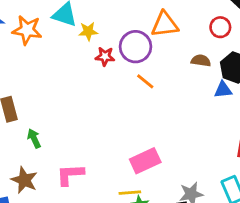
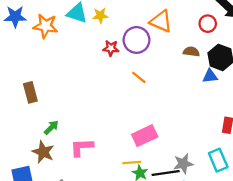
orange triangle: (165, 24) -> (161, 21), turned 30
yellow star: (88, 31) -> (100, 15), moved
orange line: (145, 81) -> (139, 77), moved
green arrow: (34, 138) -> (51, 127), moved, turned 70

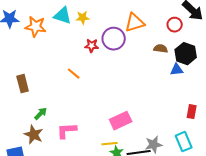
orange triangle: (161, 21) -> (135, 23), turned -40
orange line: (139, 77) -> (74, 74), moved

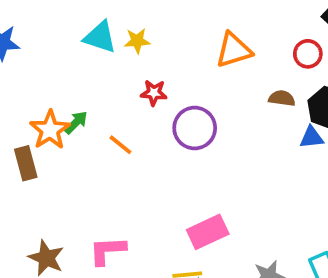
orange star: (36, 27) -> (50, 130), moved, turned 30
purple circle: (114, 39) -> (195, 128), moved
green arrow: (41, 114) -> (76, 122), moved

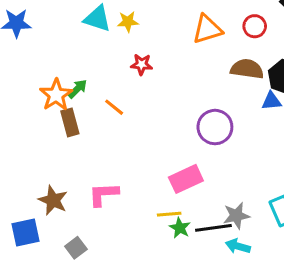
red circle: (308, 54) -> (255, 26), moved
brown semicircle: (282, 98) -> (247, 69), size x1.5
purple circle: (195, 128) -> (215, 127), moved
brown rectangle: (26, 163) -> (70, 122), moved

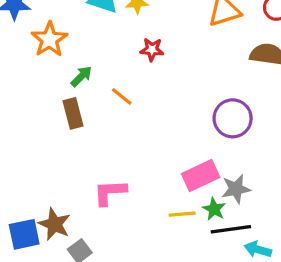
orange star: (56, 95) -> (49, 39), moved
brown star: (53, 200) -> (54, 224), moved
gray star: (236, 216) -> (236, 189), moved
green star: (180, 228) -> (214, 209), moved

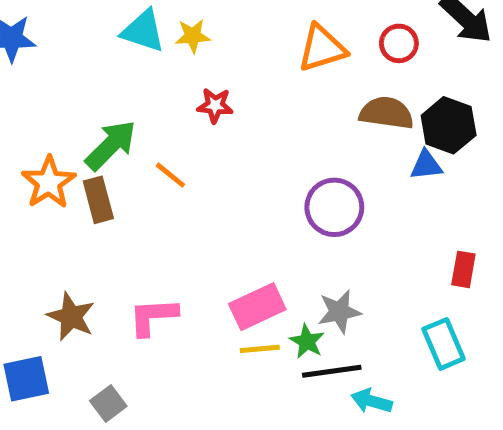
orange star: (49, 39) -> (49, 182), moved
green arrow: (81, 76) -> (111, 145), size x1.6
pink rectangle: (201, 175) -> (257, 307), moved
brown star: (54, 224) -> (71, 317), moved

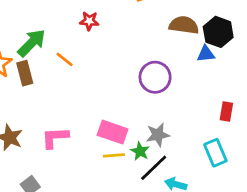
pink rectangle: (257, 307) -> (113, 132), turned 44
black line: (332, 371) -> (154, 168), turned -36

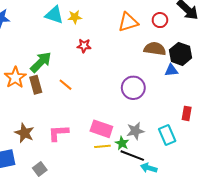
orange line: (65, 59) -> (66, 85), moved
cyan rectangle: (215, 153) -> (167, 135), moved
black line: (154, 168) -> (132, 156), turned 65

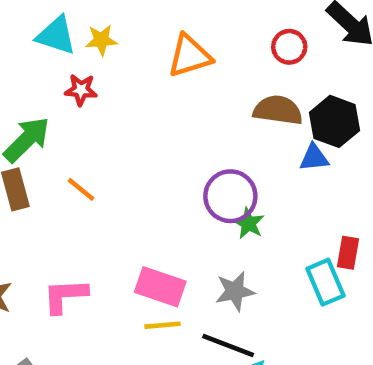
orange triangle: (128, 22) -> (190, 56), moved
red star: (84, 46) -> (81, 90), moved
cyan rectangle: (167, 135) -> (325, 282), moved
green star: (122, 143) -> (248, 223), moved

